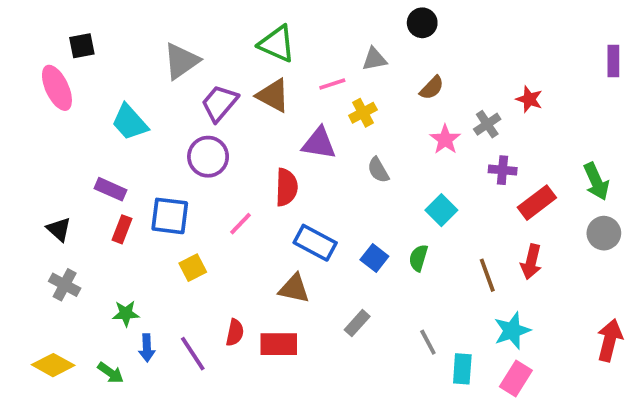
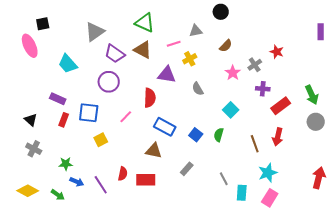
purple trapezoid: (220, 103) -> (115, 54), turned -95
blue arrow: (147, 348) -> (77, 182), turned -64

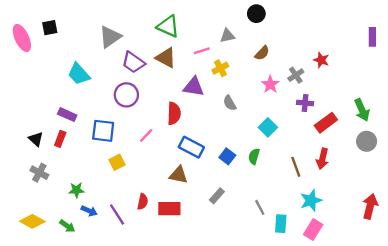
pink ellipse: (30, 46) -> (22, 38), moved
red rectangle: (64, 120) -> (60, 139), moved

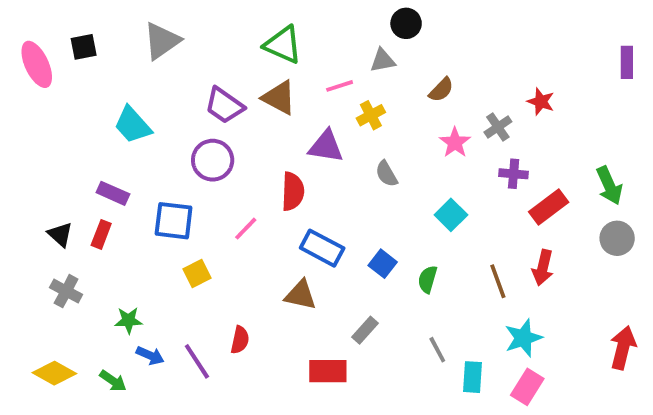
black circle: (256, 14) -> (406, 23), moved
gray triangle: (110, 37) -> (162, 41), moved
green semicircle: (254, 156) -> (428, 279), moved
red rectangle: (169, 209) -> (328, 371), moved

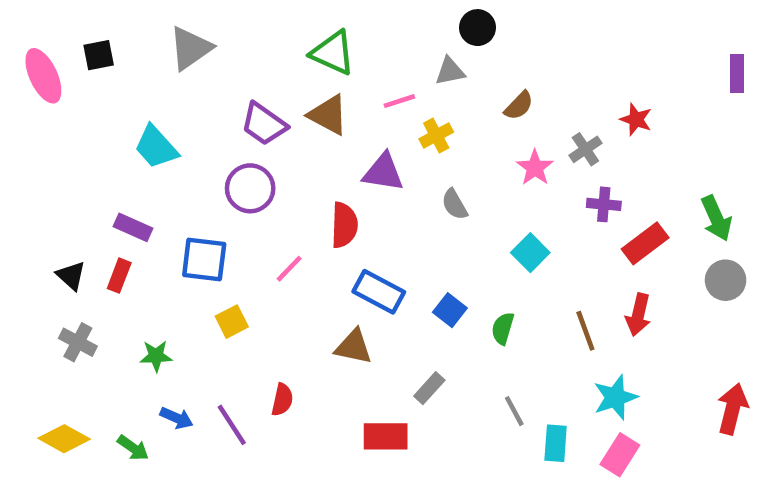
green star: (129, 320) -> (156, 356), moved

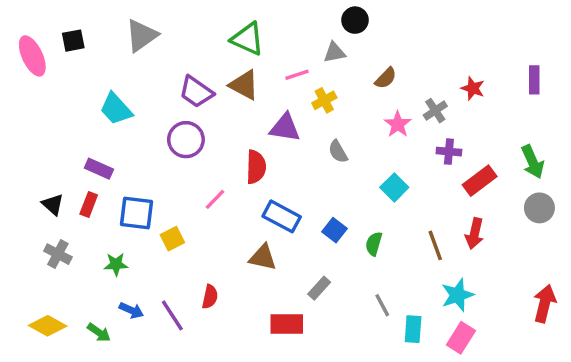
purple rectangle: (737, 73) -> (534, 80), moved
blue square: (204, 260) -> (136, 213), moved

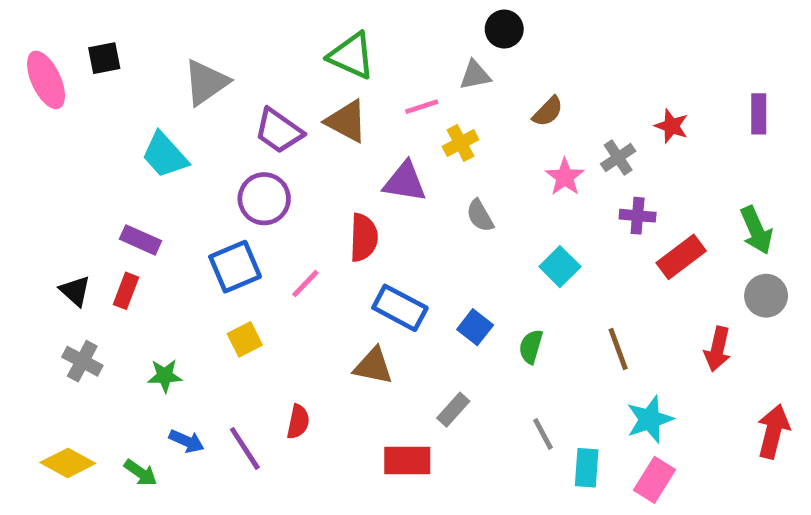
gray triangle: (142, 35) -> (206, 82), moved
blue square: (136, 213) -> (235, 267), moved, turned -30
red arrow: (475, 234) -> (718, 349), moved

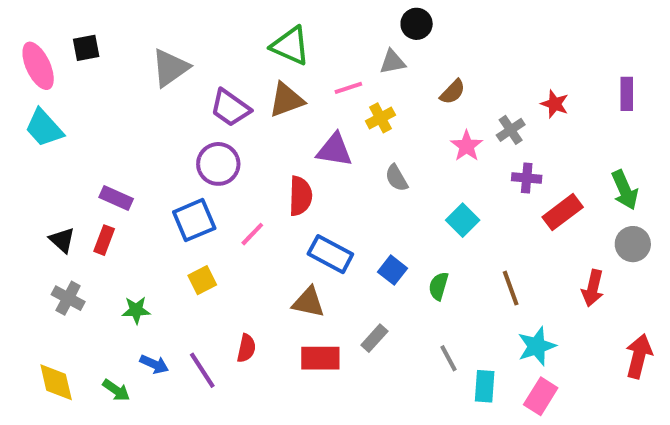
brown triangle: (347, 121) -> (286, 100), turned -48
cyan trapezoid: (165, 155) -> (44, 128), moved
red rectangle: (407, 461) -> (320, 358), moved
yellow diamond: (68, 463) -> (56, 382), turned 48

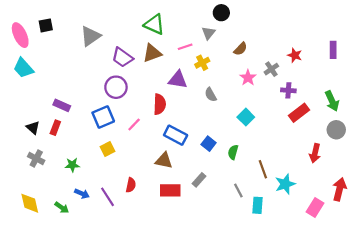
gray triangle: (392, 62) -> (209, 33), turned -40
purple cross: (527, 178) -> (288, 90), moved
brown line: (511, 288) -> (263, 169), moved
pink rectangle: (541, 396) -> (315, 207), moved

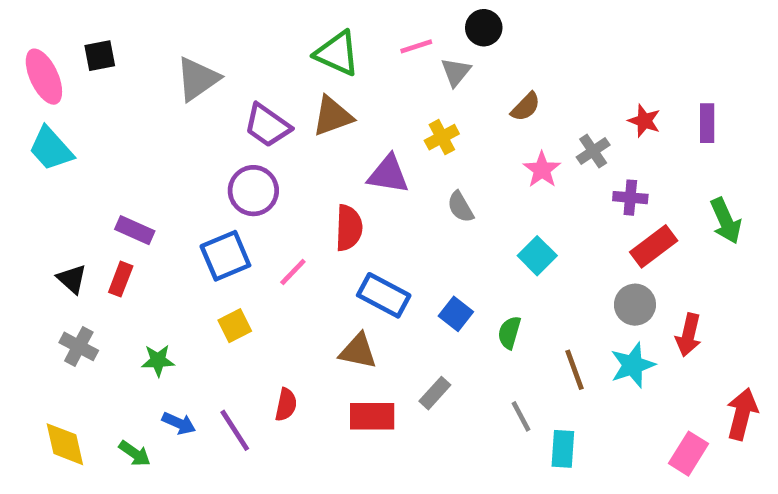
pink line: (185, 47) -> (416, 46), moved
purple rectangle: (333, 50) -> (707, 123), moved
gray circle: (336, 130) -> (635, 305), moved
cyan star: (285, 184) -> (633, 365), moved

